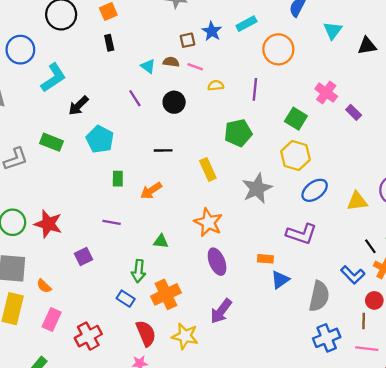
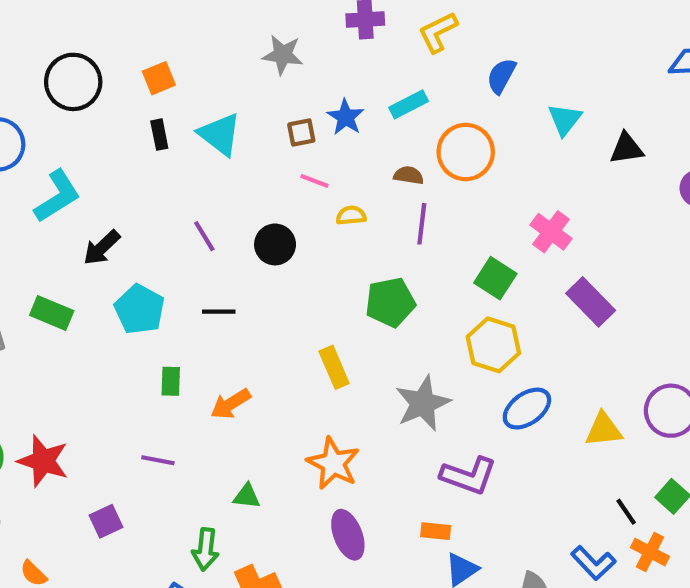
brown semicircle: (171, 62) -> (409, 175), moved
cyan triangle: (148, 66) -> (220, 134), moved, size x1.6
purple rectangle: (354, 112) -> (591, 302), moved, size x1.6
black line: (163, 150) -> (219, 312), moved
purple L-shape: (301, 234) -> (469, 476), moved

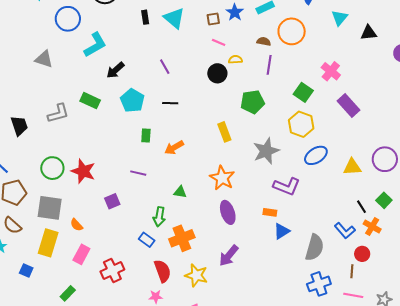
black circle: (275, 244) -> (217, 73), moved

